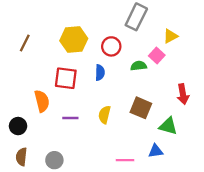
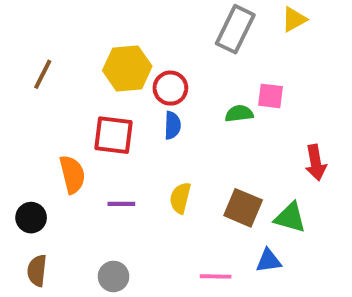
yellow triangle: (170, 36) -> (294, 19), moved
red circle: (111, 46) -> (170, 88), moved
pink square: (157, 56) -> (271, 96), turned -35
brown square: (141, 108) -> (243, 208), moved
gray circle: (54, 160) -> (114, 276), moved

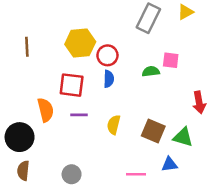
brown line: (43, 74) -> (27, 47), turned -30
purple line: (121, 204) -> (79, 115), moved
black circle: (31, 218) -> (20, 137), size x1.5

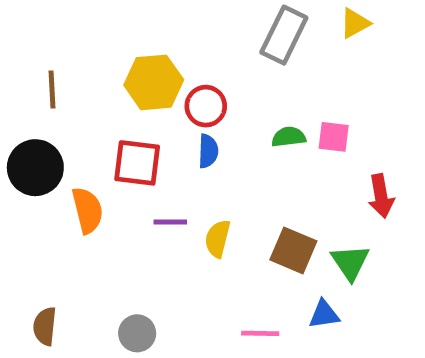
pink square: (171, 60) -> (334, 137), moved
purple line: (79, 115) -> (170, 222), moved
black circle: (20, 137) -> (35, 168), moved
green triangle: (183, 137) -> (350, 262), turned 40

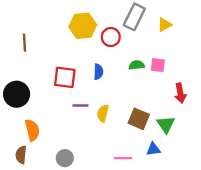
yellow triangle: (355, 23) -> (165, 25), moved
yellow hexagon: (154, 82) -> (83, 26), moved
red circle: (206, 106) -> (111, 37), moved
black circle: (35, 168) -> (17, 94), moved
orange semicircle: (87, 210) -> (32, 130), moved

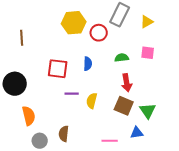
pink square: (158, 65) -> (148, 53), moved
red arrow: (180, 93) -> (127, 83), moved
brown semicircle: (21, 155) -> (64, 134), moved
gray circle: (65, 158) -> (40, 141), moved

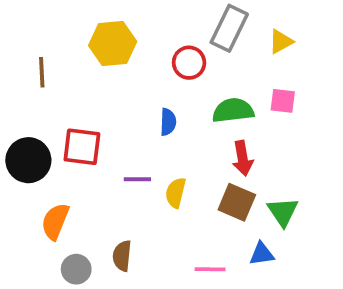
yellow hexagon: (74, 23) -> (113, 44), moved
green semicircle: (122, 58) -> (233, 110), size x1.5
red square: (58, 69) -> (82, 147), moved
orange semicircle: (29, 116) -> (55, 221), turned -144

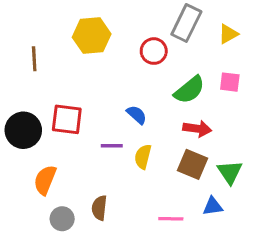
green semicircle: (233, 110) -> (189, 90), turned 148
blue semicircle: (168, 122) -> (137, 115), moved, turned -50
red arrow: (243, 158) -> (197, 129), turned -72

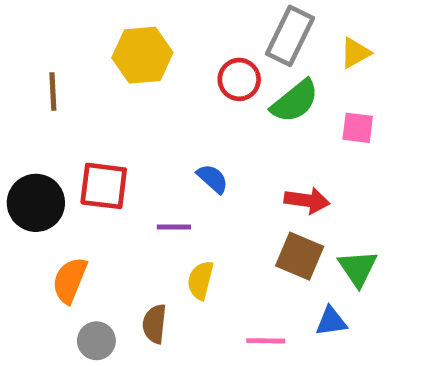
green semicircle: (189, 90) -> (295, 101), moved
yellow semicircle: (143, 157) -> (200, 280), moved

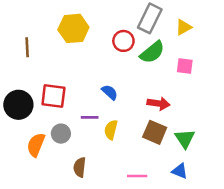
yellow semicircle: (200, 280) -> (111, 130), moved
blue triangle: (331, 321) -> (180, 171), moved, turned 30
gray circle: (96, 341) -> (61, 134), moved

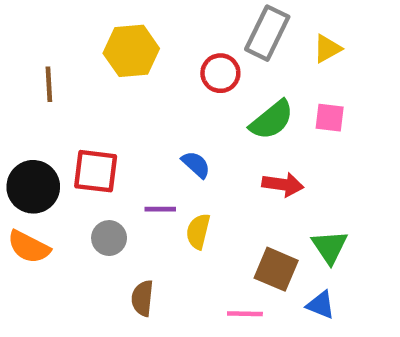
green semicircle: (152, 52) -> (272, 120), moved
brown square: (155, 132) -> (276, 269), moved
orange semicircle: (36, 145) -> (29, 247), moved, turned -85

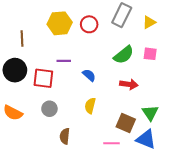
red circle: (220, 73) -> (89, 24), moved
black circle: (33, 187) -> (15, 70), moved
purple line: (160, 209) -> (64, 61), moved
blue triangle: (321, 305) -> (146, 139), size x1.5

